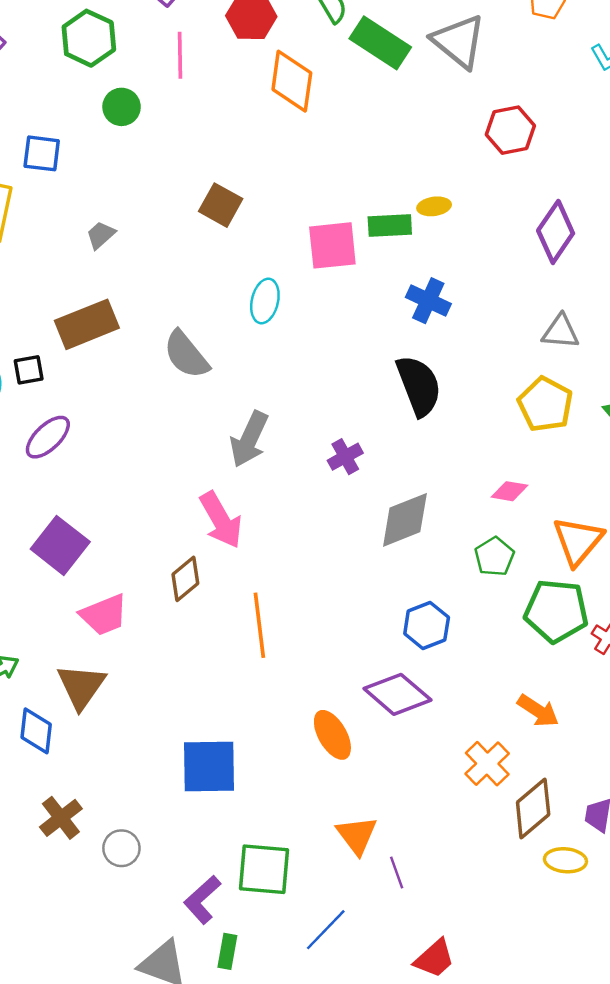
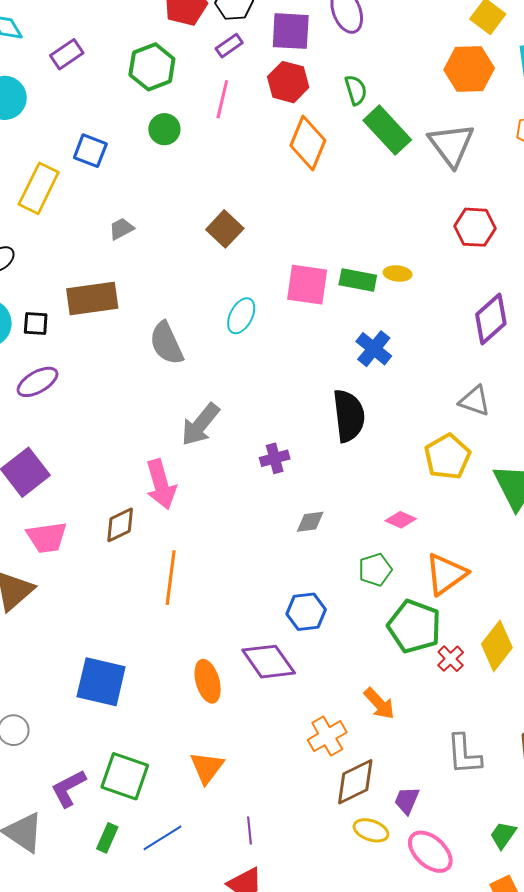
gray diamond: (405, 520) -> (310, 522), size x0.6
purple line: (397, 872) -> (249, 831), moved
green rectangle: (227, 951) -> (107, 838), moved

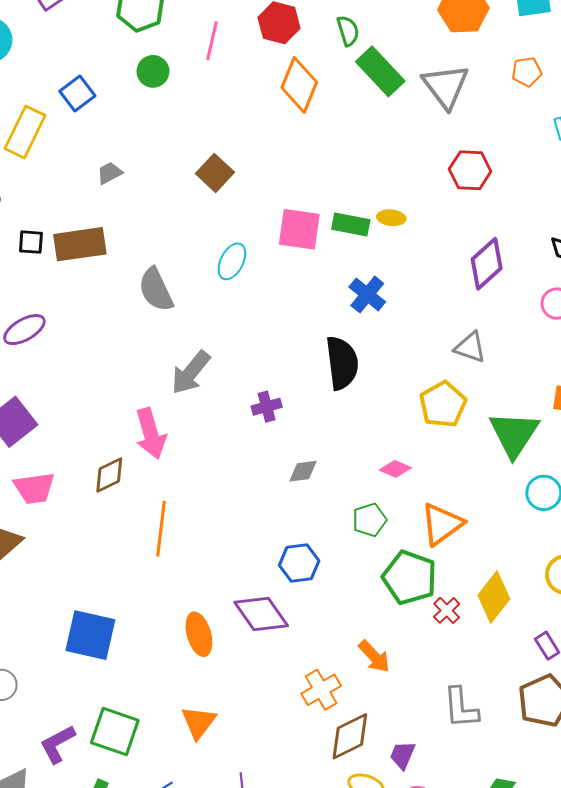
blue square: (90, 151) -> (77, 94), turned 32
black square: (36, 324) -> (31, 242), moved

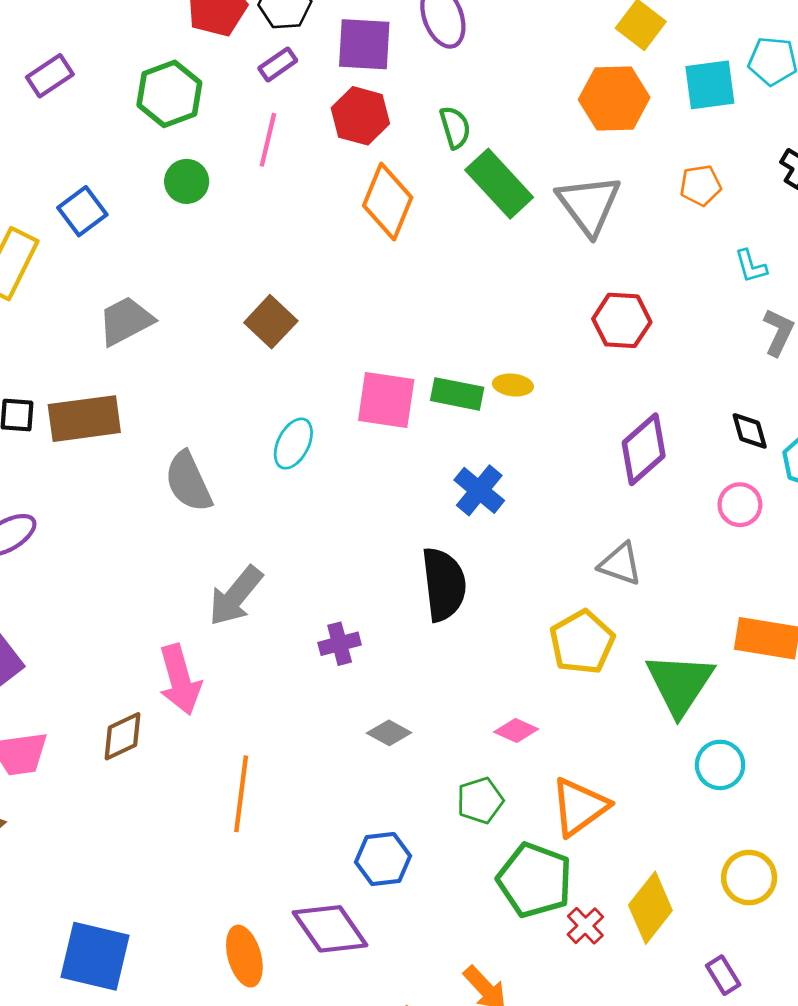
gray trapezoid: (109, 173) -> (126, 321), size x1.6
gray diamond: (303, 471) -> (389, 733), turned 36
orange line: (161, 529) -> (241, 794), moved

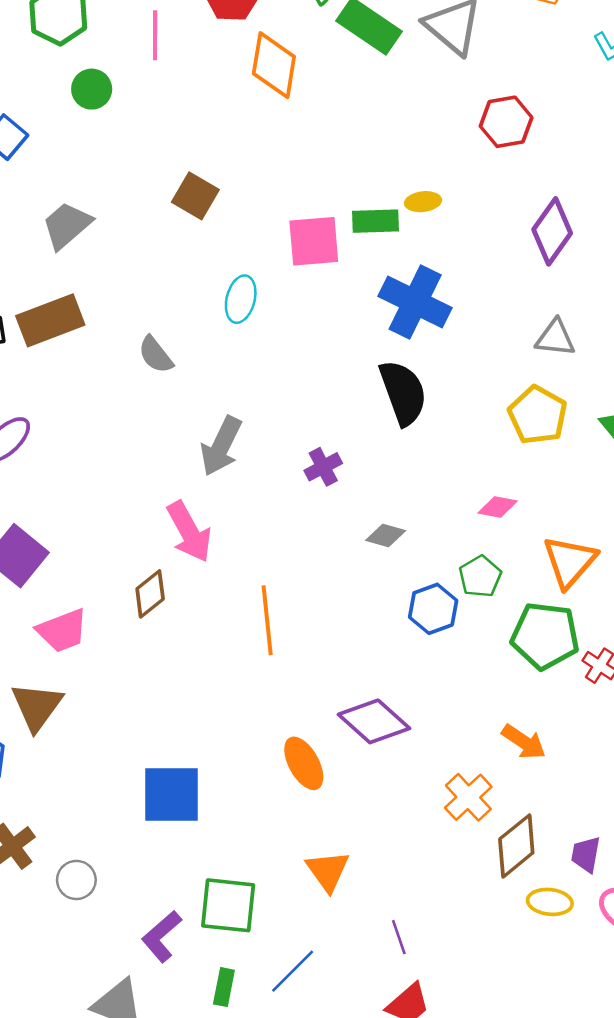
gray semicircle: (188, 482) -> (156, 355), size x0.7
blue cross: (479, 490) -> (415, 302), size x1.5
blue hexagon: (383, 859) -> (433, 609), moved

